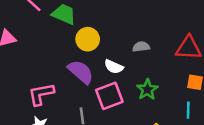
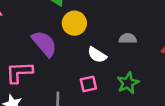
purple semicircle: (81, 72) -> (44, 44), moved
pink square: (109, 96) -> (88, 84), size x0.6

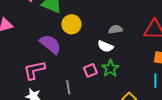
white semicircle: (97, 55) -> (105, 46), moved
green star: (128, 83) -> (110, 68), moved

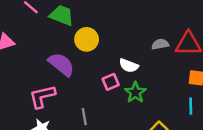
gray semicircle: (115, 29) -> (160, 44), moved
pink square: (90, 70) -> (111, 82), moved

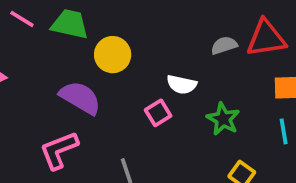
green star: (135, 92) -> (223, 119), moved

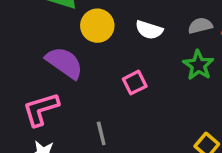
white semicircle: (182, 84) -> (149, 30), moved
green star: (223, 119) -> (198, 65), moved

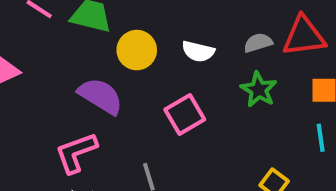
pink square: (135, 83) -> (185, 114), size x1.4

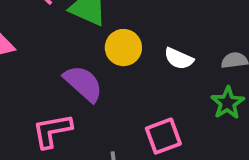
pink square: (185, 114) -> (163, 136), moved

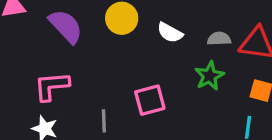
purple semicircle: (83, 83) -> (66, 26), moved

